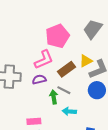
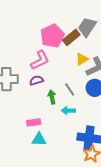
brown rectangle: (67, 69) -> (71, 37), moved
gray line: (64, 90) -> (70, 89), moved, turned 32

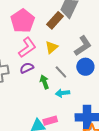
pink pentagon: (52, 36) -> (23, 21), moved
yellow triangle: (82, 59) -> (52, 47), moved
pink rectangle: (34, 122) -> (50, 121), moved

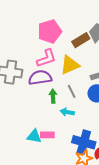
yellow triangle: (52, 47) -> (70, 65), size x1.5
purple semicircle: (27, 68) -> (40, 78), size x1.6

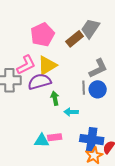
pink L-shape: (46, 58) -> (26, 65), moved
yellow triangle: (70, 65) -> (47, 65), moved
gray line: (72, 91) -> (84, 88), moved, turned 32

